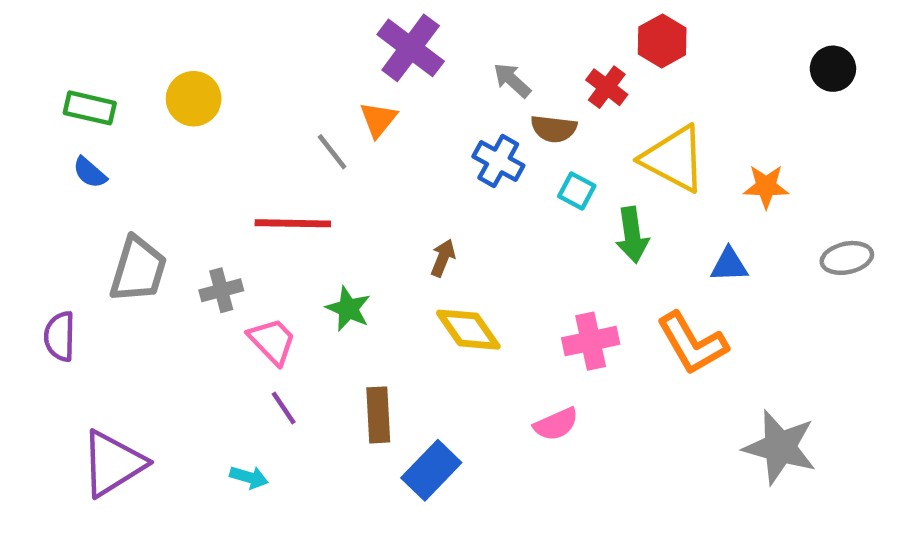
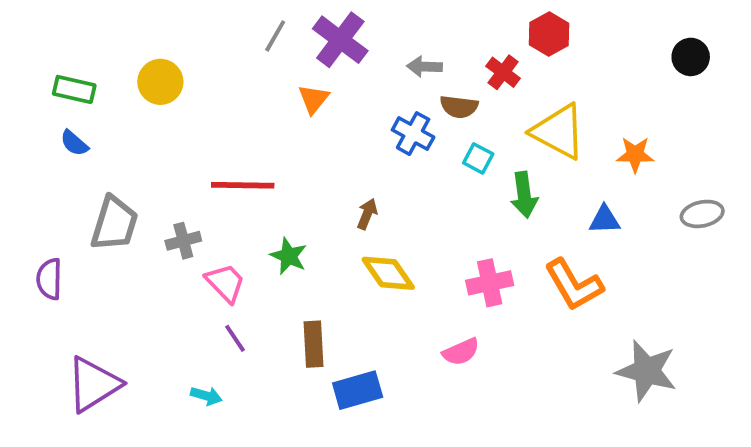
gray arrow: (512, 80) -> (425, 67), turned -40
gray line: (332, 152) -> (275, 36), moved, turned 68
blue rectangle: (431, 470) -> (358, 390), turned 30

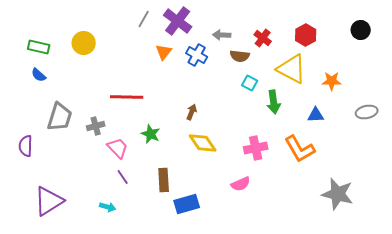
red hexagon: (549, 34) -> (306, 35), moved
blue cross: (413, 134) -> (197, 55), moved

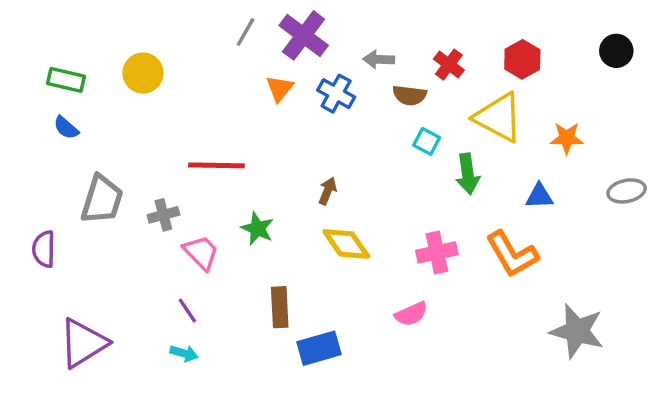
purple line: (123, 177) -> (187, 311), moved

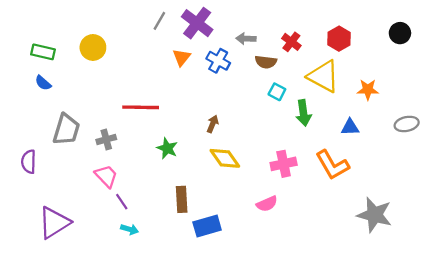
pink trapezoid: (201, 252) -> (106, 176), moved
cyan arrow: (184, 353) -> (130, 229), moved

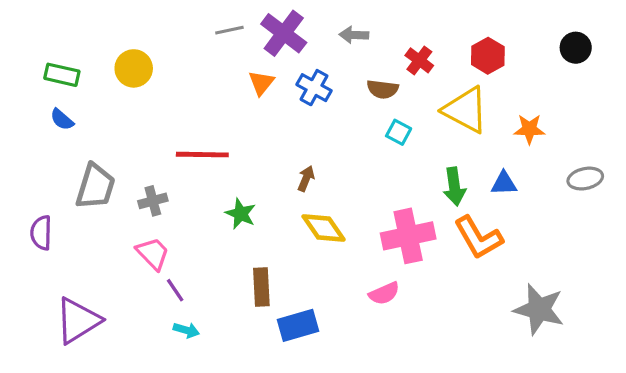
gray line: (159, 21) -> (229, 30), turned 48
gray arrow: (246, 39) -> (354, 35), moved
green arrow: (304, 113) -> (454, 186), moved
pink cross: (284, 164) -> (408, 236), size x1.4

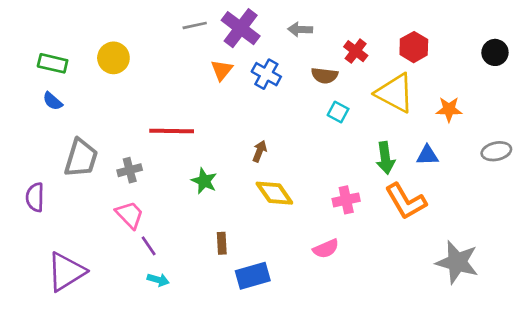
black circle: (576, 48) -> (495, 52), moved
pink cross: (408, 236) -> (346, 200), size x0.6
brown rectangle: (261, 287) -> (222, 243), size x0.7

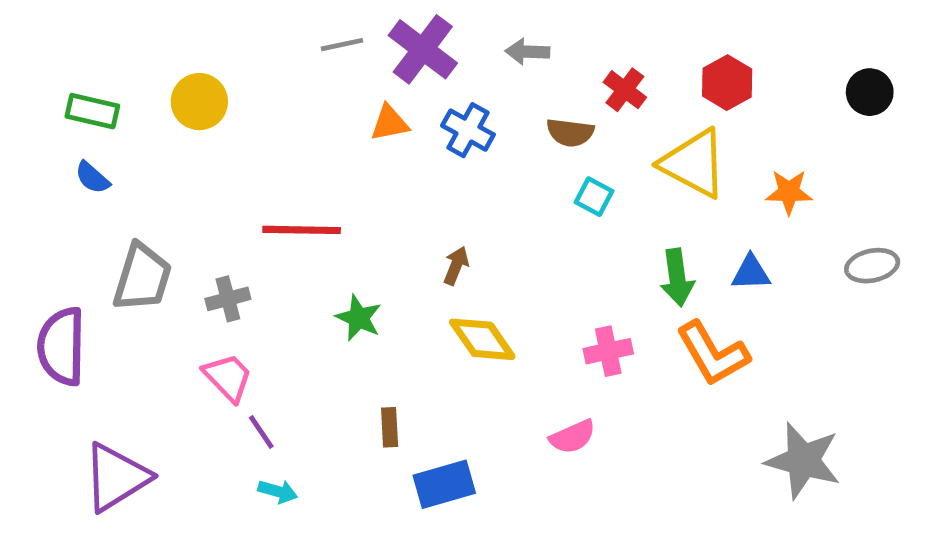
orange triangle: (222, 70) -> (390, 123), turned 40
purple semicircle: (35, 197) -> (61, 346), size x1.5

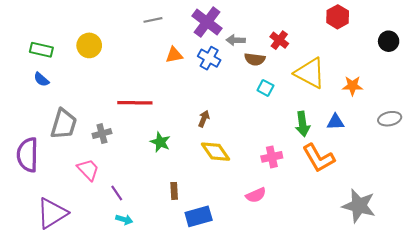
purple cross: (423, 49) -> (207, 22), moved
gray arrow: (527, 52) -> (236, 40), moved
red hexagon: (727, 83) -> (338, 17), moved
pink trapezoid: (228, 377) -> (88, 170), moved

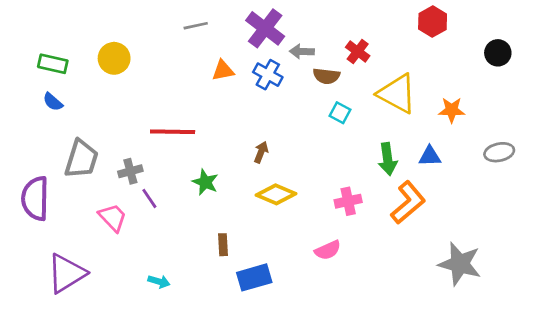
yellow diamond: (216, 152) -> (276, 194), turned -32
orange L-shape: (319, 158) -> (408, 203), turned -100
purple line: (117, 193) -> (149, 198), moved

